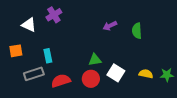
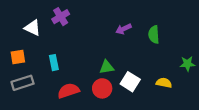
gray rectangle: (34, 74) -> (22, 83), moved
green star: (167, 75) -> (187, 64), moved

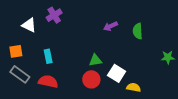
gray rectangle: (22, 83) -> (20, 74), turned 54
yellow semicircle: (164, 83) -> (134, 87), moved
red semicircle: (68, 91) -> (48, 81), moved, turned 30

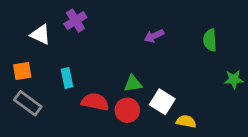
green semicircle: (138, 31) -> (210, 40), moved
red semicircle: (48, 81) -> (95, 102), moved

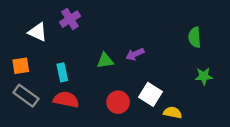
purple arrow: (154, 36) -> (135, 54), moved
green star: (234, 79) -> (204, 76), moved
green triangle: (133, 84) -> (105, 61), moved
red semicircle: (95, 102) -> (66, 100), moved

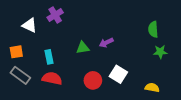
green star: (204, 76) -> (160, 52), moved
yellow semicircle: (173, 113) -> (152, 88), moved

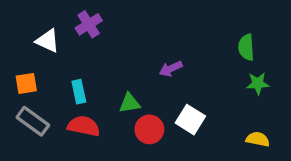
green triangle: (83, 48) -> (130, 103), moved
yellow semicircle: (152, 88) -> (258, 139), moved

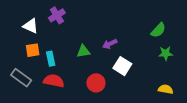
green semicircle: (246, 47) -> (158, 30), turned -133
orange square: (26, 83) -> (33, 50), moved
green triangle: (130, 103) -> (83, 51), moved
white square: (190, 120) -> (122, 66), moved

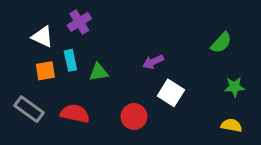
green triangle: (83, 51) -> (99, 72), moved
green star: (166, 53) -> (234, 87), moved
cyan rectangle: (51, 59) -> (70, 60), moved

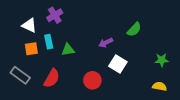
green semicircle: (221, 43) -> (134, 29), moved
red semicircle: (75, 114) -> (52, 78), turned 108

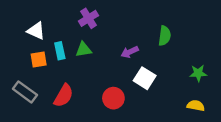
purple cross: (55, 15) -> (89, 18), moved
green semicircle: (134, 29) -> (165, 36), turned -35
green triangle: (68, 50) -> (84, 50), moved

